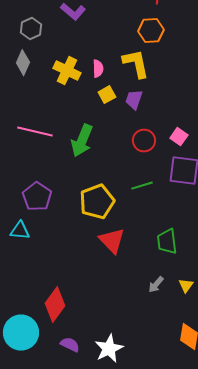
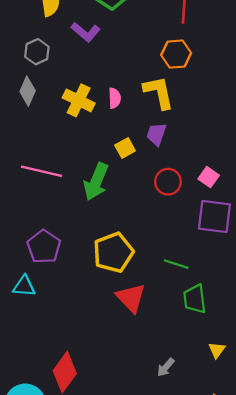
yellow square: (107, 95) -> (125, 148), moved
green line: (142, 186) -> (176, 264), moved, turned 35
gray arrow: (156, 285) -> (166, 367), moved

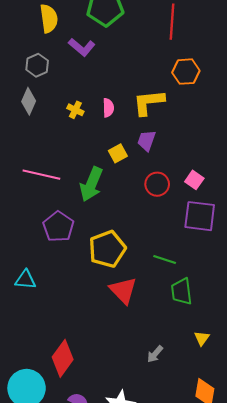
orange hexagon: (176, 54) -> (186, 72), moved
yellow L-shape: (159, 92) -> (149, 102), turned -84
yellow cross: (79, 100) -> (75, 110), size x0.6
purple pentagon: (44, 247) -> (58, 227), moved

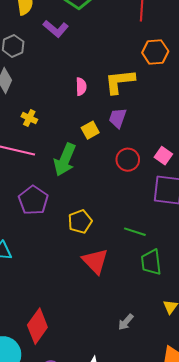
yellow cross: (75, 110) -> (29, 118), moved
yellow pentagon: (107, 249) -> (80, 222), size x0.7

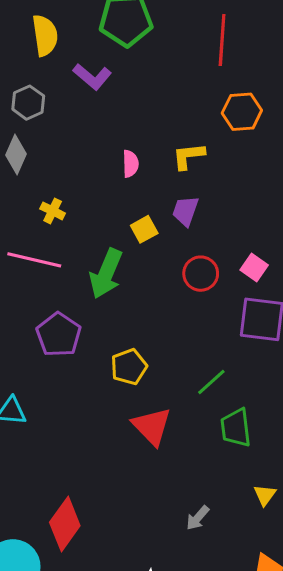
yellow L-shape: (120, 81) -> (188, 156), size x0.7
green line: (135, 232) -> (211, 382), turned -60

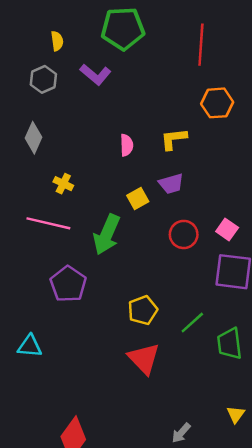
yellow semicircle: (45, 35) -> (57, 41), size x0.6
gray hexagon: (28, 103) -> (43, 79), moved
purple trapezoid: (185, 211) -> (171, 184), turned -125
yellow pentagon: (129, 367) -> (143, 310), moved
green trapezoid: (236, 428) -> (230, 344), moved

